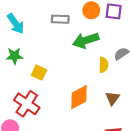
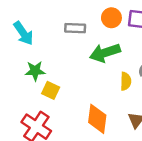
green star: (15, 56) -> (35, 71), moved
orange diamond: (79, 97) -> (97, 119), turned -55

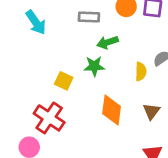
green arrow: (105, 53) -> (108, 42), moved, size x0.7
green star: (35, 71) -> (94, 66), moved

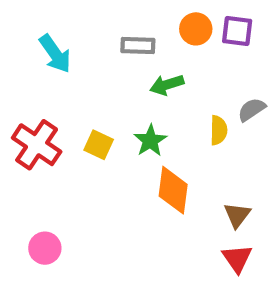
green star: (94, 66) -> (150, 141), moved, turned -30
brown triangle: (151, 111) -> (237, 215), moved
red cross: (49, 118) -> (37, 145), moved

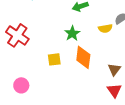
yellow semicircle: (219, 130) -> (105, 28), turned 80
yellow square: (99, 145) -> (54, 59), moved, turned -32

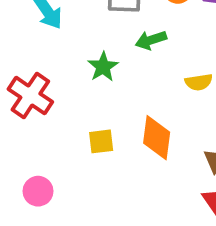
green star: (72, 33) -> (103, 67), moved

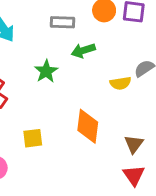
yellow square: (101, 141) -> (33, 138), moved

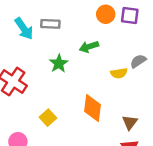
gray rectangle: (62, 22) -> (50, 24), moved
yellow square: (33, 138) -> (48, 118), turned -35

